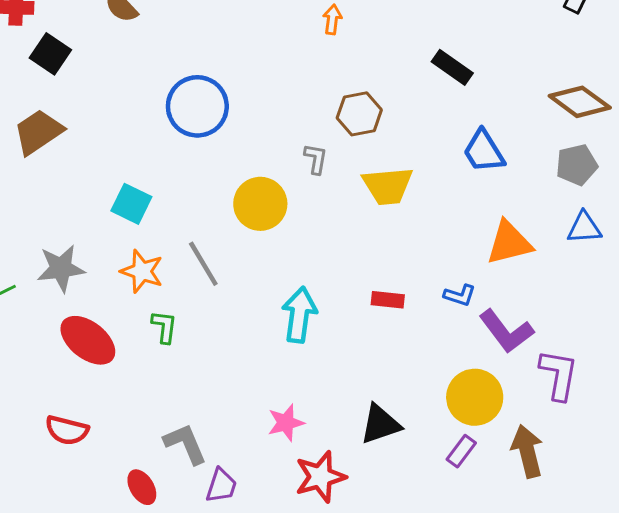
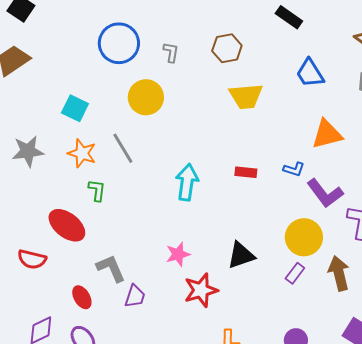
gray L-shape: (316, 159) -> (171, 52), moved
yellow circle: (260, 204) -> (146, 97), moved
red ellipse: (88, 340) -> (67, 225), moved

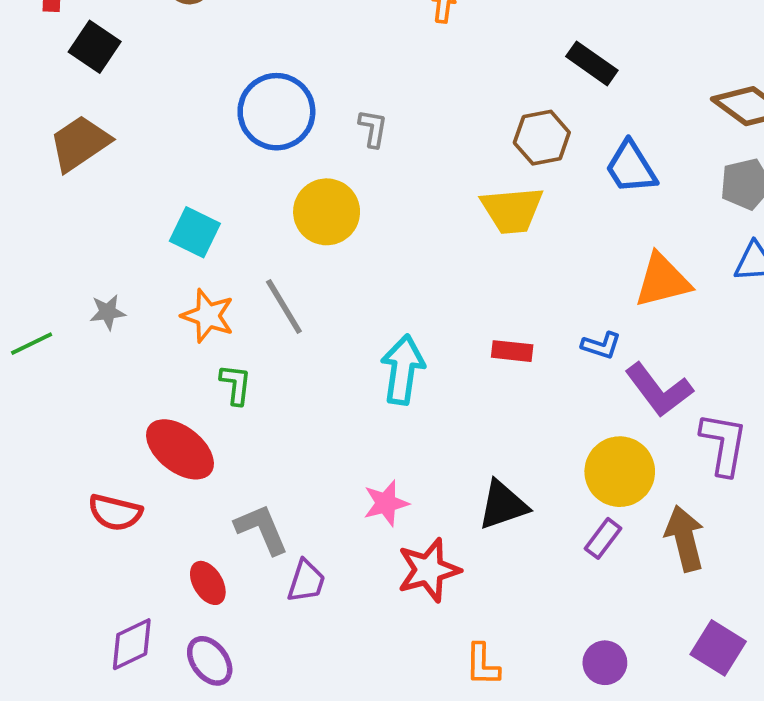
brown hexagon: (227, 48) -> (542, 138), moved
gray star: (28, 151) -> (108, 312), size x0.6

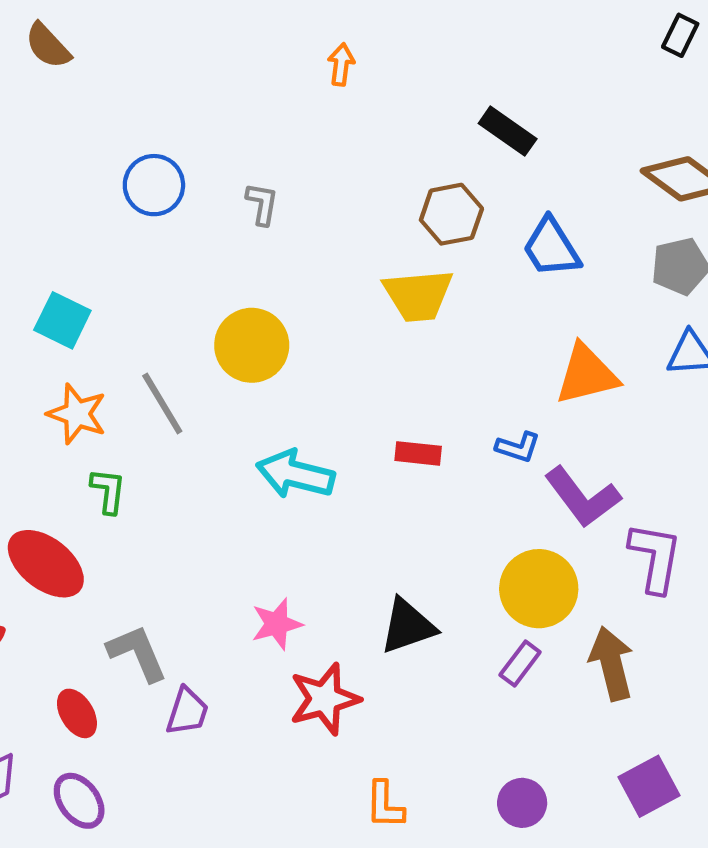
blue circle: (276, 112) -> (154, 185), size x0.7
yellow circle: (327, 212) -> (252, 345), moved
cyan arrow: (403, 370) -> (295, 474), turned -84
purple square: (718, 648) -> (649, 786), turned 30

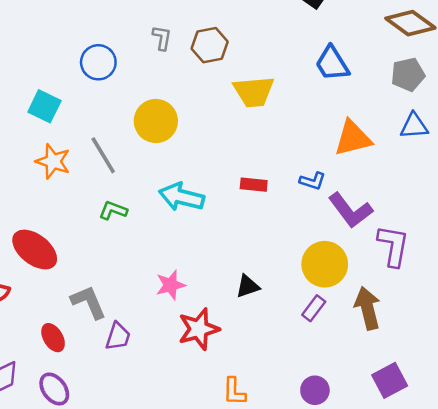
blue circle: (154, 185) -> (98, 62), moved
brown hexagon: (451, 214) -> (210, 45), moved
green L-shape: (108, 491) -> (113, 210), moved, turned -76
black triangle: (408, 626) -> (248, 286), size x0.7

